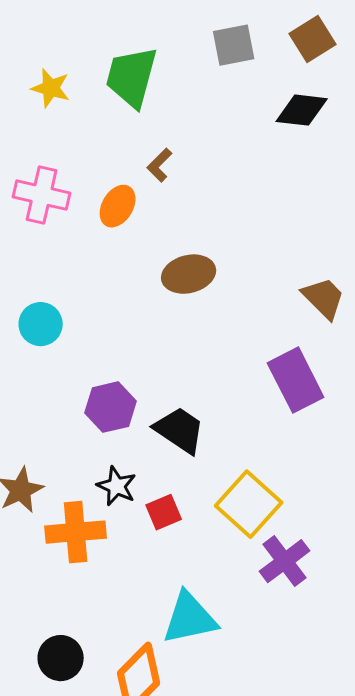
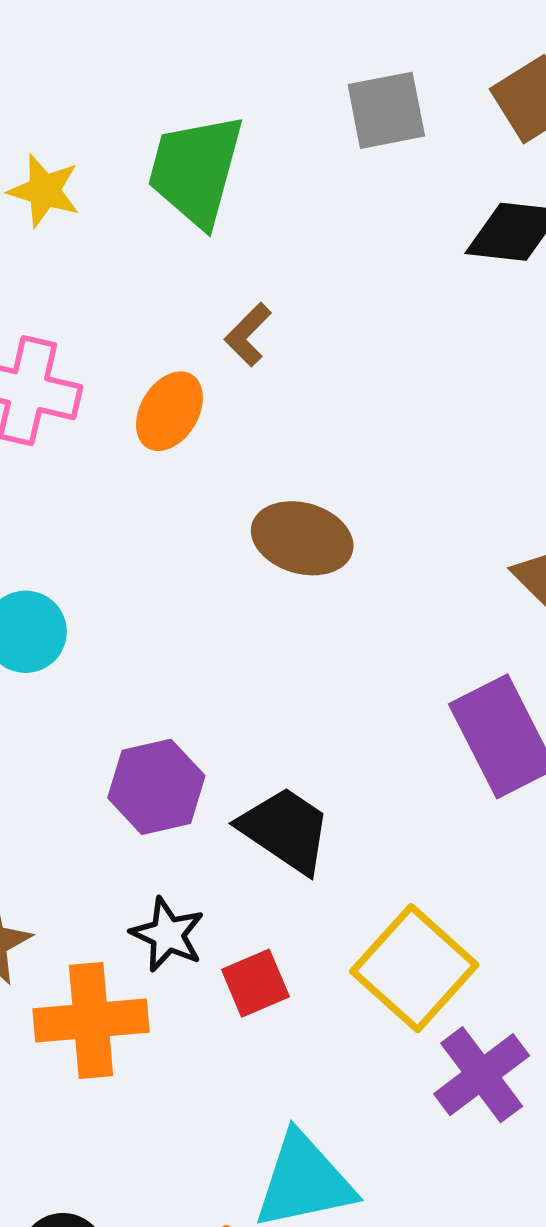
brown ellipse: (189, 274) -> (302, 538), turned 30

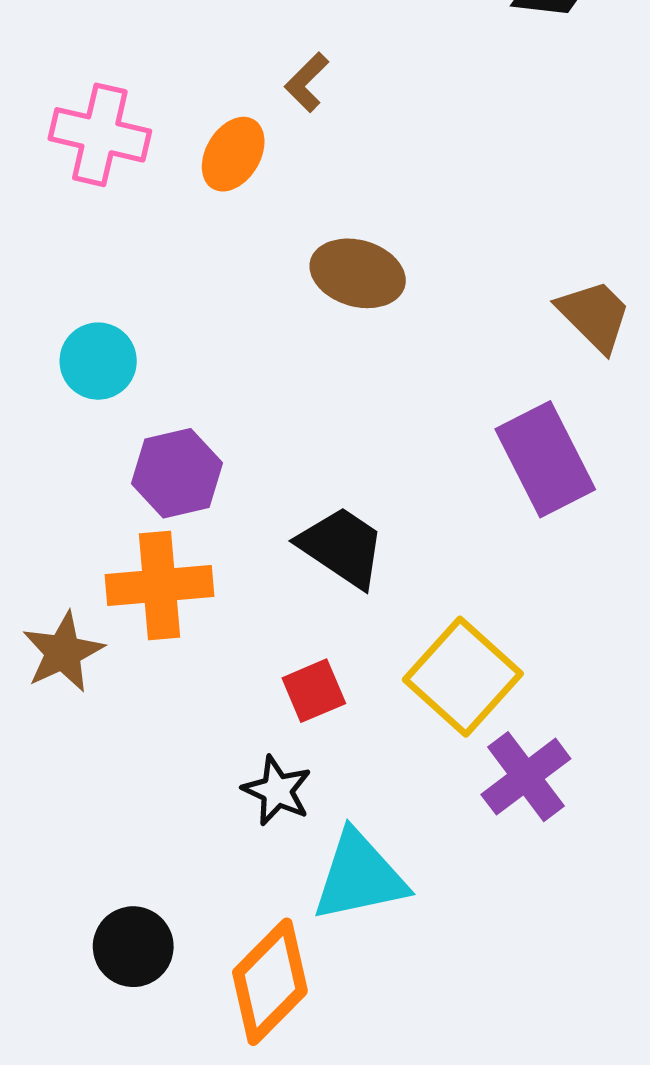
purple hexagon: (156, 787) -> (177, 473), moved
black star: (168, 935) -> (277, 791), moved
orange cross: (91, 1020) -> (159, 585), moved

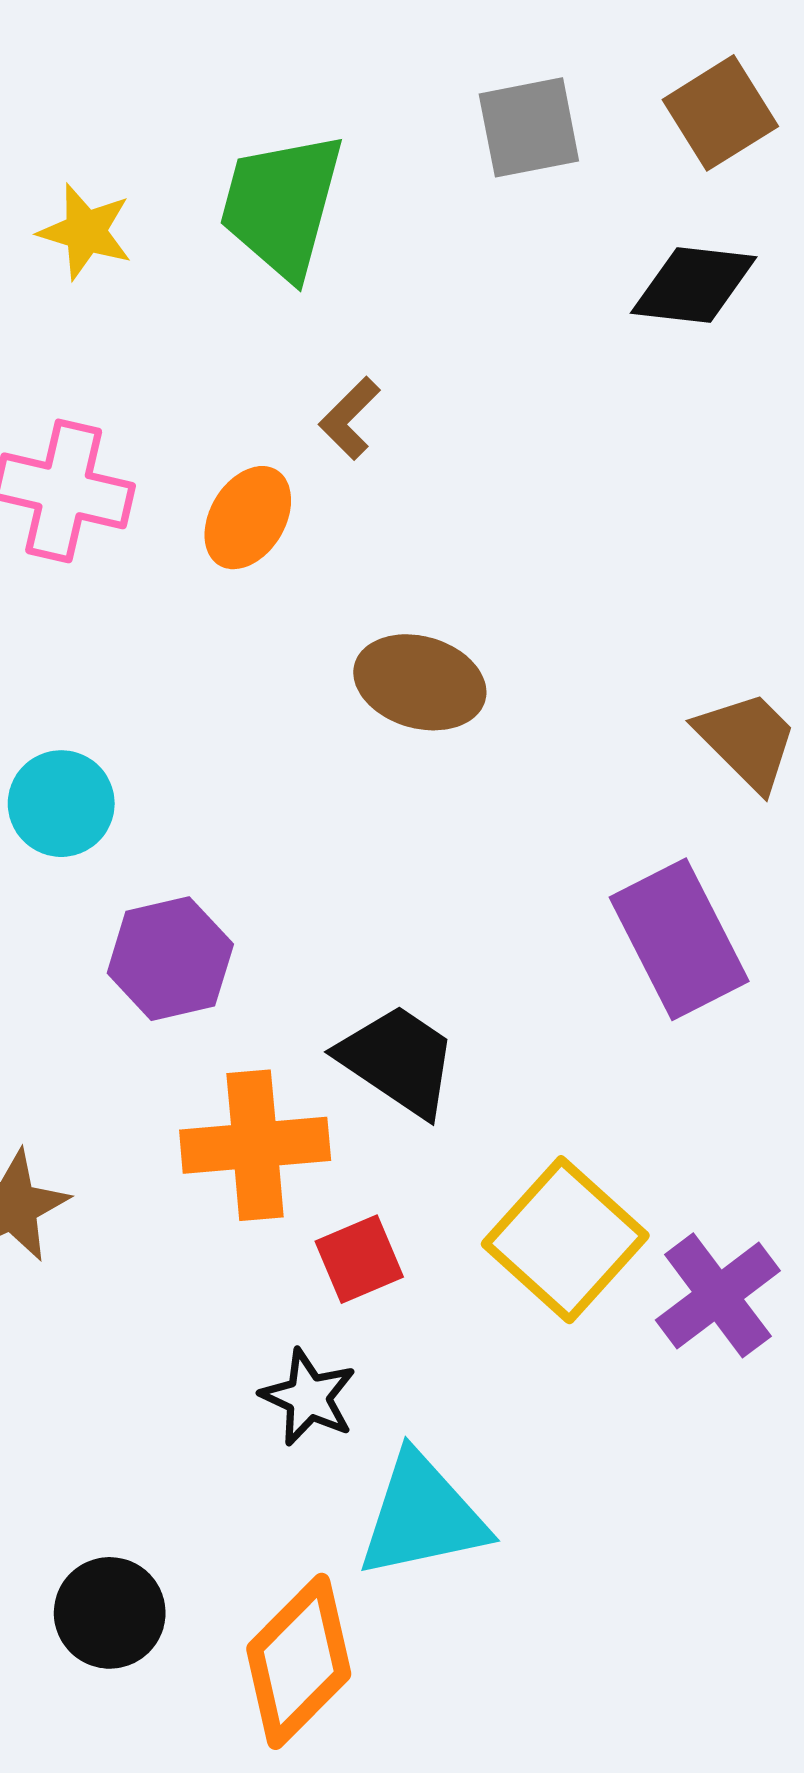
orange cross: (159, 585) -> (255, 1145), moved
purple cross: (526, 777) -> (718, 1295), moved

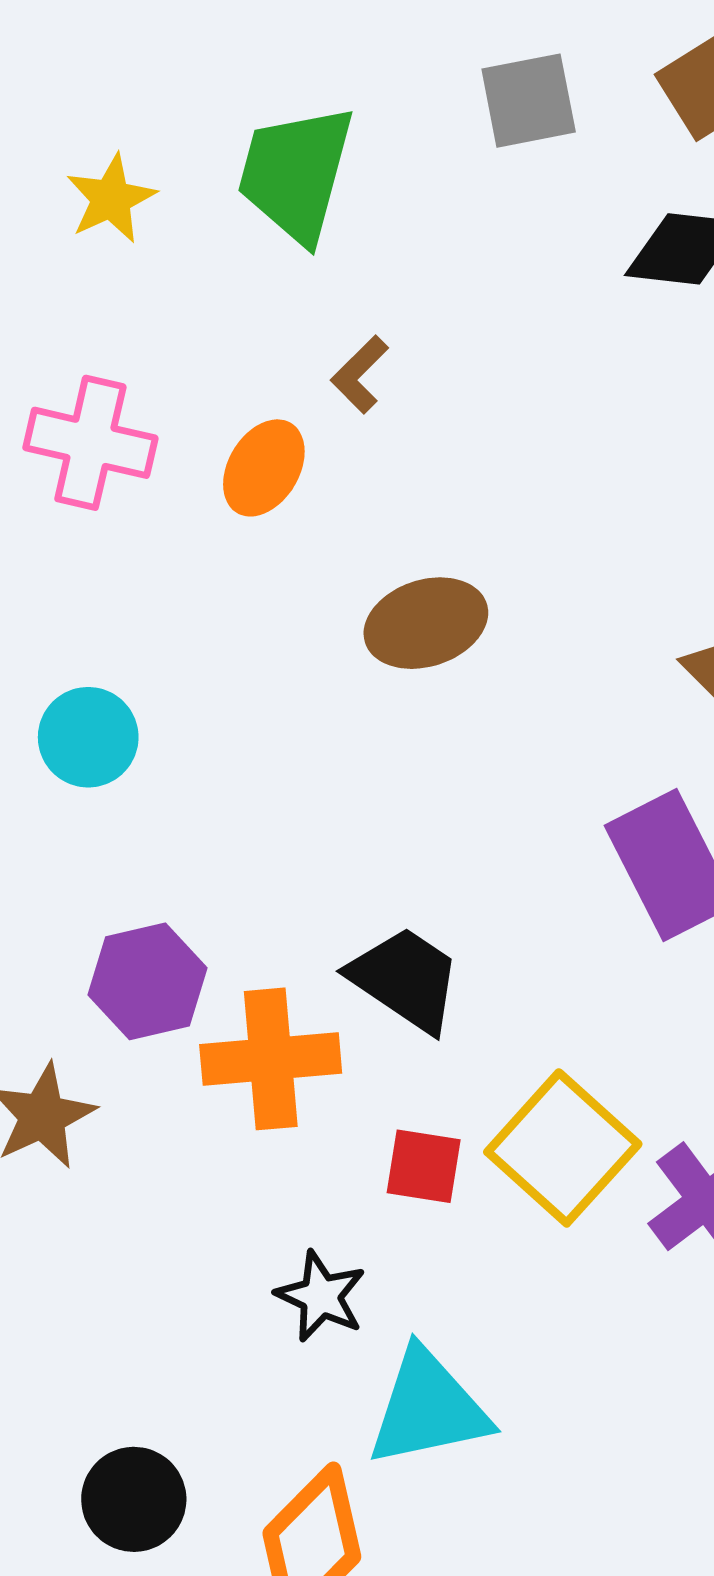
yellow star: (85, 232) -> (111, 199), turned 30
brown ellipse: (420, 682) -> (426, 623), turned -34
purple hexagon: (170, 959) -> (147, 981), moved
red square: (359, 1259) -> (424, 1166), moved, turned 32

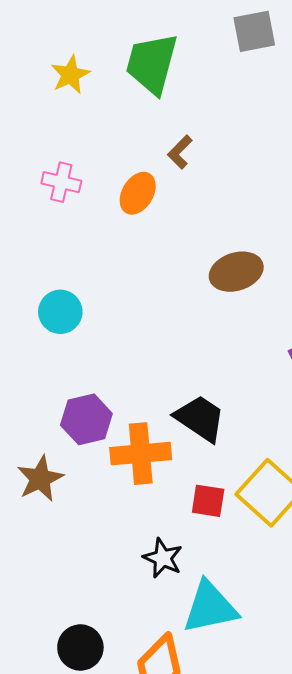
pink cross: (90, 443) -> (61, 182), size x0.7
brown ellipse: (426, 623) -> (236, 272), moved

